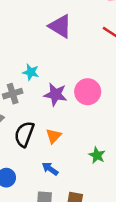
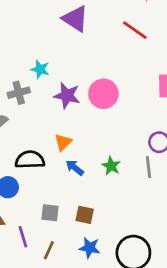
black semicircle: (24, 134) -> (30, 160), moved, turned 65
blue arrow: (50, 169) -> (75, 168), moved

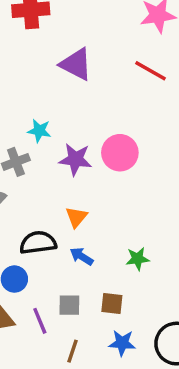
green star: (111, 166) -> (138, 259), moved, turned -30
blue arrow: (75, 168) -> (82, 256), moved
purple line: (23, 237) -> (40, 321), moved

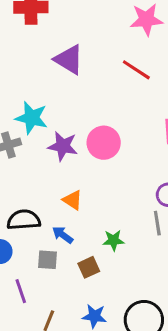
cyan star: (39, 131) -> (32, 118), size x1.5
orange triangle: (76, 217) -> (73, 200), moved, turned -40
brown square: (112, 303) -> (89, 267), moved, turned -35
gray square: (69, 305) -> (47, 260), moved

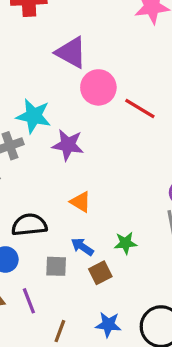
red line: (136, 70) -> (140, 109), moved
pink circle: (104, 143) -> (98, 87), moved
blue arrow: (63, 235) -> (82, 247), moved

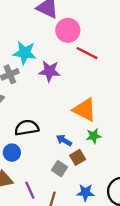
red line: (140, 109) -> (87, 53), moved
orange triangle: (80, 202) -> (85, 110), moved, size x1.6
gray square: (56, 266) -> (59, 169), moved, turned 35
purple line: (29, 301) -> (30, 190), moved

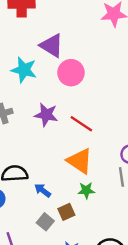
cyan star: (25, 53) -> (24, 70), moved
red line: (87, 53) -> (81, 124), moved
blue arrow: (64, 140) -> (43, 190), moved

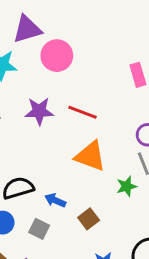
purple triangle: (52, 46) -> (27, 29), turned -35
green star: (86, 190) -> (127, 186), moved
gray square: (45, 222) -> (39, 229), moved

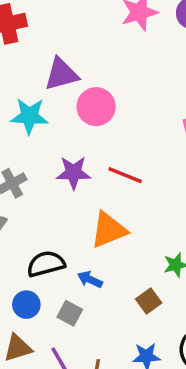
orange triangle: (90, 156) -> (109, 230), moved, turned -44
brown square: (89, 219) -> (149, 301), moved

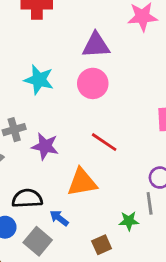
purple triangle: (61, 74) -> (96, 45), moved
purple star: (73, 173) -> (45, 146), moved
gray square: (70, 313) -> (38, 241), size x1.4

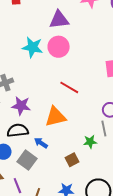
cyan star: (39, 80) -> (32, 47), moved
purple star: (45, 146) -> (21, 106), moved

